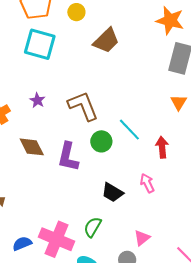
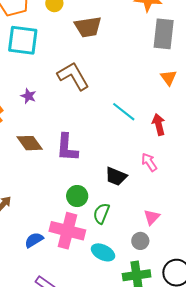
brown trapezoid: (106, 41) -> (88, 27), turned 44
brown L-shape: (83, 106) -> (73, 76), moved
green circle: (101, 141) -> (77, 196), moved

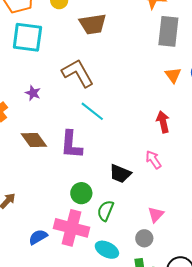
cyan line: (124, 112) -> (92, 111), moved

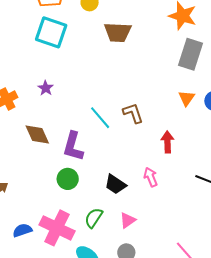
brown L-shape: (78, 73) -> (133, 113), moved, size x0.7
green circle: (81, 193) -> (68, 179), moved
pink triangle: (156, 215) -> (128, 220), moved

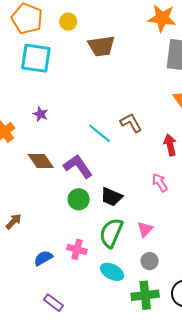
purple L-shape: (73, 146) -> (78, 166), turned 140
black trapezoid: (115, 184) -> (111, 197), moved
green semicircle: (94, 218) -> (111, 233), size x1.4
pink cross: (57, 228) -> (77, 249), size x0.6

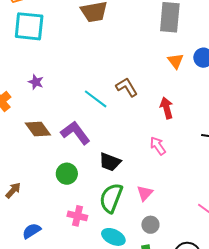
green circle: (79, 199) -> (67, 174), moved
blue semicircle: (43, 258) -> (32, 231), moved

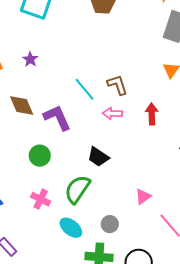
pink arrow: (158, 146) -> (112, 113), moved, turned -66
black trapezoid: (110, 162) -> (98, 157), moved
pink triangle: (145, 193) -> (143, 197), moved

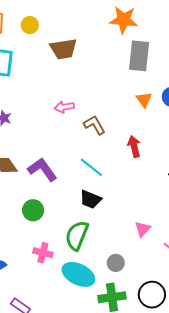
cyan line: (85, 89) -> (91, 167), moved
pink arrow: (112, 113) -> (64, 107), moved
cyan ellipse: (71, 228) -> (78, 274), size x1.4

